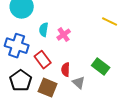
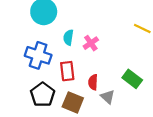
red rectangle: (43, 60) -> (67, 71), turned 30

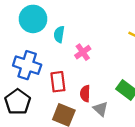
cyan semicircle: (68, 37) -> (59, 34), moved
black pentagon: (43, 95) -> (18, 102), moved

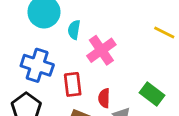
pink cross: (83, 52) -> (101, 50), size x1.5

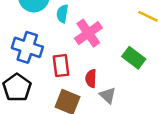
green rectangle: (152, 94) -> (134, 58), moved

